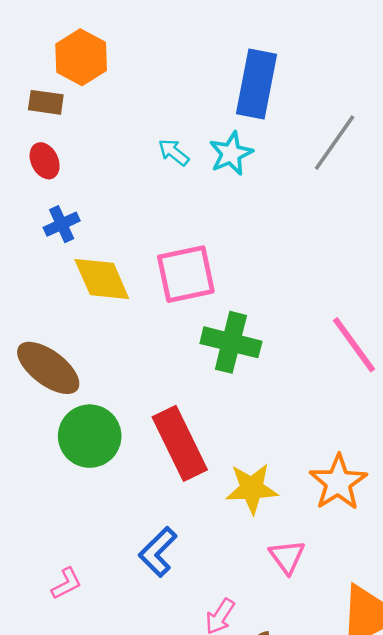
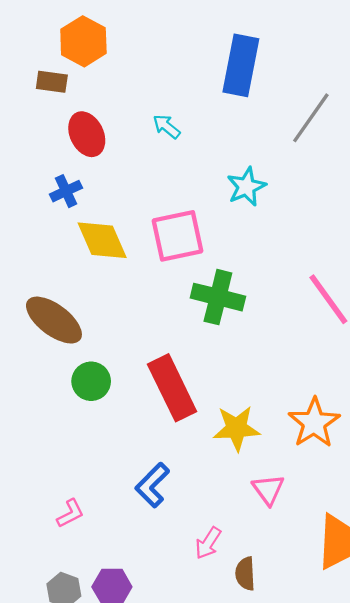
cyan star: (231, 153) -> (246, 187), moved
red ellipse: (45, 161) -> (87, 134), moved, size x1.4
green circle: (90, 436) -> (91, 381), size x0.7

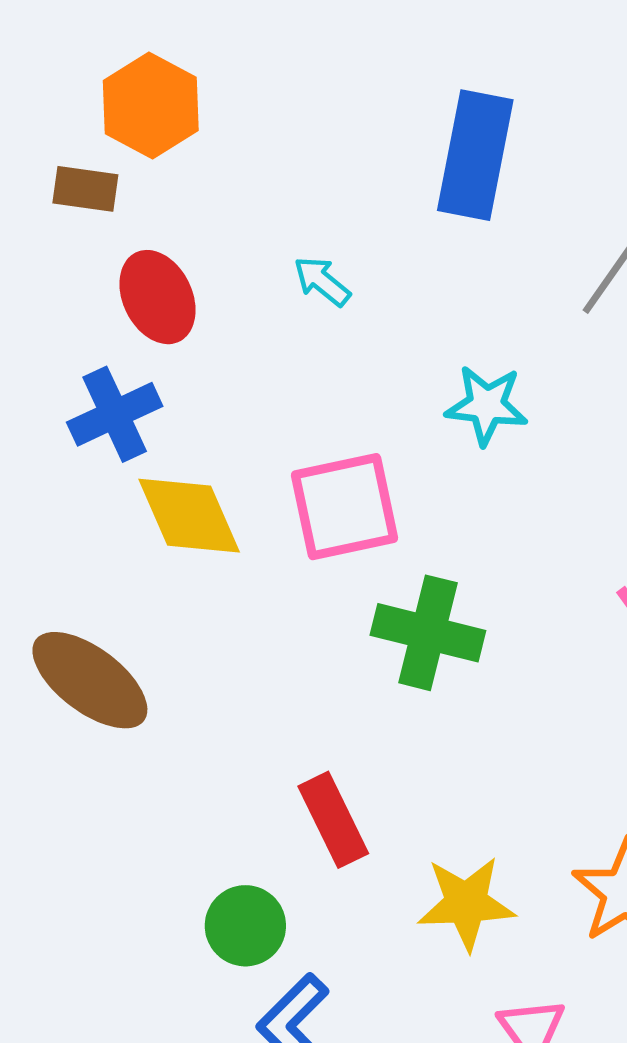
cyan star: (246, 187) -> (487, 405), turned 30
blue cross: (66, 191) -> (115, 414), size x1.4
green circle: (91, 381) -> (245, 926), moved
red rectangle: (172, 388) -> (333, 820), size x0.7

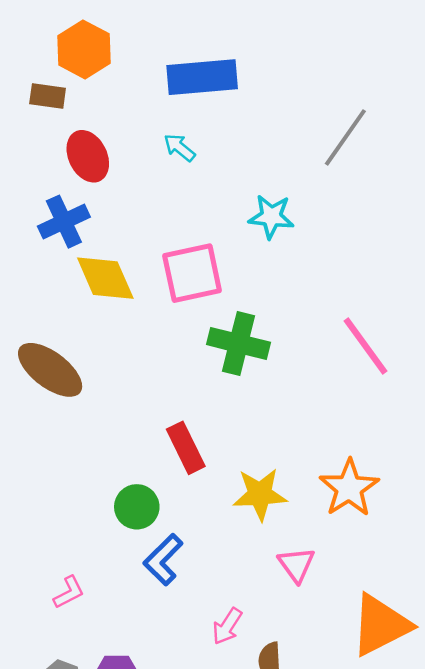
blue rectangle: (475, 155) -> (202, 77), moved, turned 74

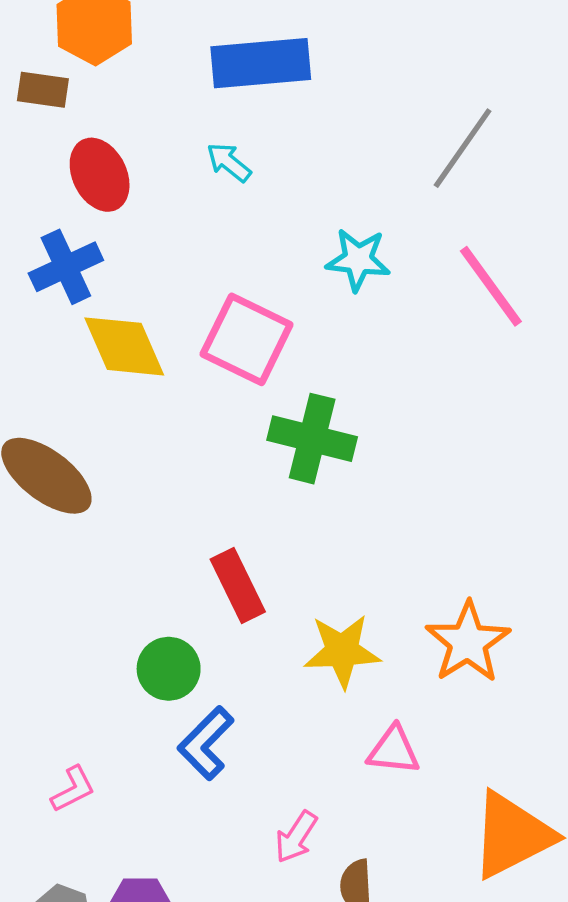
pink square: (192, 273) -> (247, 339), turned 38
pink line: (365, 346) -> (491, 286), moved
pink triangle: (296, 565) -> (394, 750), turned -48

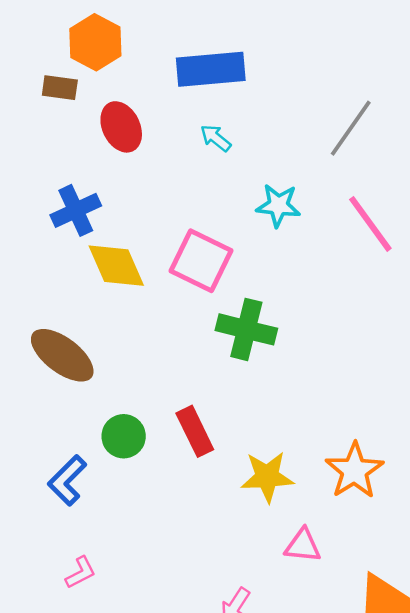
cyan arrow: (229, 162) -> (216, 138), moved
red ellipse: (100, 175) -> (121, 127), moved
green circle: (169, 669) -> (124, 436), moved
blue L-shape: (206, 743) -> (67, 480), moved

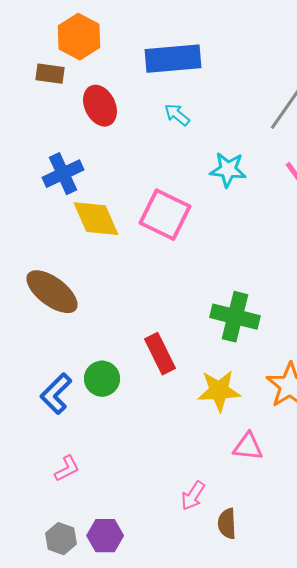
green cross: (246, 329) -> (235, 317), moved
green circle: (124, 436) -> (102, 379), moved

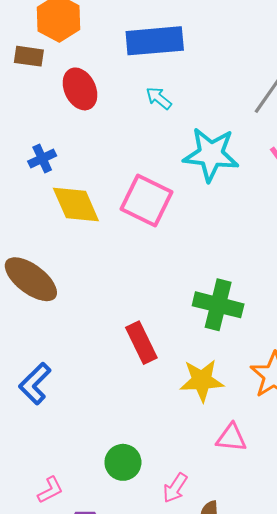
cyan star: (228, 170) -> (211, 154), size x1.5
blue cross: (63, 174) -> (42, 158), size x0.7
green circle: (102, 379) -> (123, 462), moved
pink L-shape: (67, 469) -> (50, 490), moved

